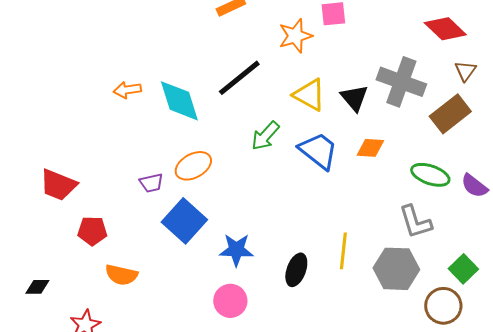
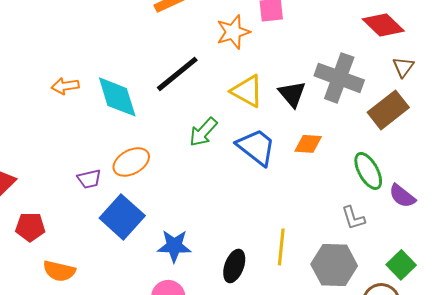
green ellipse: (430, 175) -> (368, 171), turned 42
purple semicircle: (474, 186) -> (402, 196), moved
gray L-shape: (415, 222) -> (353, 218), size x0.7

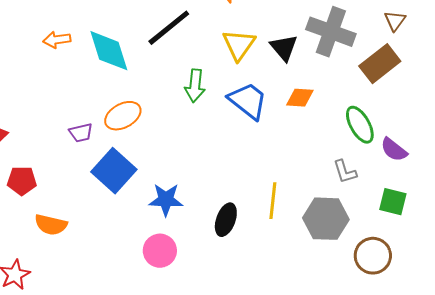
yellow triangle: (247, 91) -> (239, 45), turned 36
green arrow: (203, 132) -> (195, 86), turned -36
green square: (401, 265) -> (393, 202), moved, turned -32

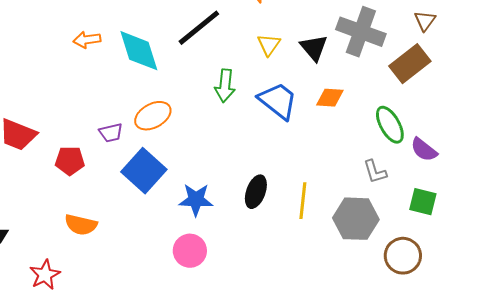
yellow triangle: (239, 45) -> (269, 45), size x0.7
red pentagon: (22, 181) -> (70, 161), moved
black ellipse: (226, 220) -> (256, 192), moved

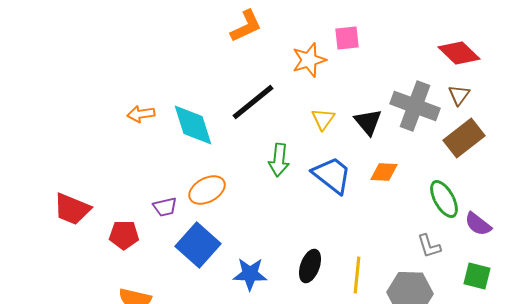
brown triangle: (425, 21) -> (459, 95), moved

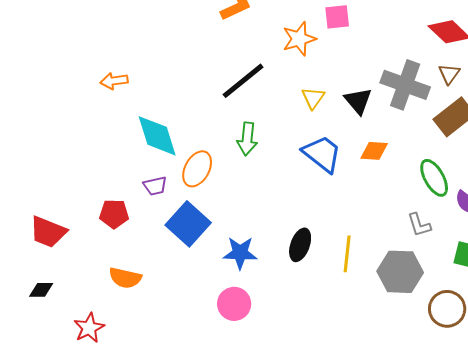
orange arrow: (141, 114) -> (114, 81), moved
cyan diamond: (193, 125) -> (157, 136), moved
green arrow: (279, 160) -> (247, 139), moved
orange ellipse: (207, 190) -> (197, 169), turned -33
red trapezoid: (72, 209) -> (48, 232), moved

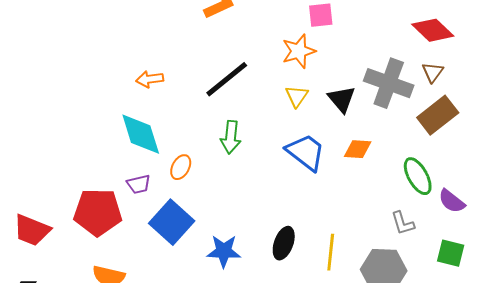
orange star: (299, 39) -> (299, 51), moved
orange arrow: (114, 81) -> (150, 79), moved
orange ellipse: (197, 169) -> (181, 167), size x0.7
red pentagon: (114, 214) -> (98, 212), size x1.6

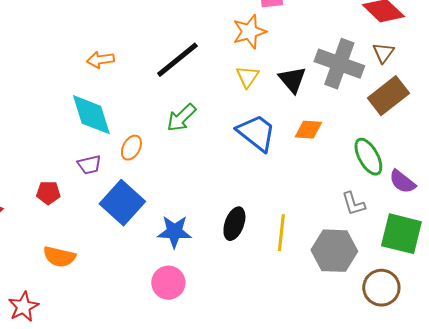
green arrow: (231, 137) -> (181, 118), turned 40
red pentagon: (98, 212) -> (48, 193), size x0.5
green square: (451, 253) -> (401, 234), size x1.5

